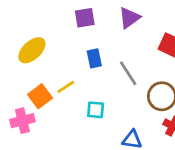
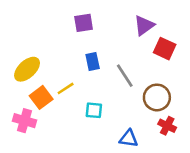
purple triangle: (129, 18) -> (144, 25), moved
yellow ellipse: (32, 50) -> (27, 69), moved
pink cross: (22, 121) -> (24, 121), turned 30

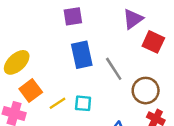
blue rectangle: (93, 61) -> (82, 55), size x1.5
yellow line: (66, 88) -> (58, 103), moved

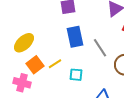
yellow line: (58, 103) -> (55, 64), moved

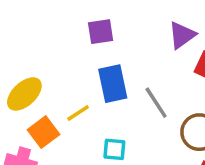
yellow line: (55, 64) -> (78, 113), moved

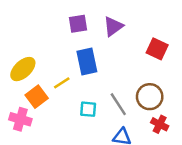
purple triangle: (182, 35) -> (113, 26), moved
gray line: (156, 103) -> (118, 104), moved

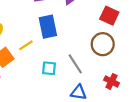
brown circle: (150, 97) -> (103, 44), moved

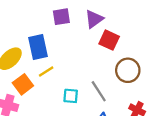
red square: (109, 16) -> (109, 40), moved
blue rectangle: (48, 27) -> (38, 47), moved

